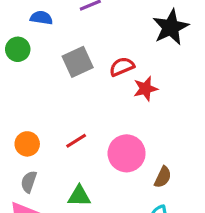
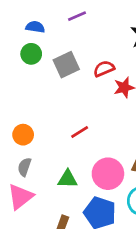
green circle: (18, 49) -> (31, 54), moved
red line: (76, 141) -> (80, 132), moved
pink circle: (127, 153) -> (108, 174), moved

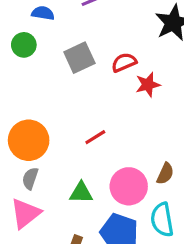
green circle: (31, 54) -> (24, 45), moved
orange circle: (23, 135) -> (29, 140), size x1.6

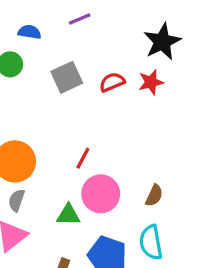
red star: (148, 85) -> (151, 82), moved
red line: (95, 137) -> (83, 158), turned -30
pink circle: (129, 186) -> (101, 194), moved

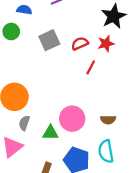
red line: (83, 158) -> (91, 67), moved
brown semicircle: (154, 195) -> (108, 120), turned 64
gray semicircle: (17, 200) -> (24, 123), moved

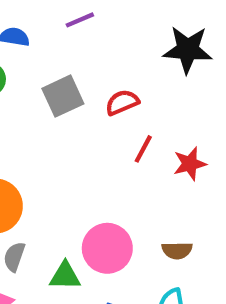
black star: (114, 16) -> (188, 50), turned 30
red star: (106, 43) -> (190, 164), moved

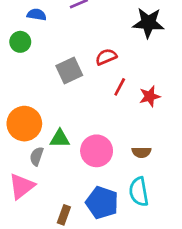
gray square: (63, 96) -> (69, 70), moved
green triangle: (65, 276) -> (60, 139), moved

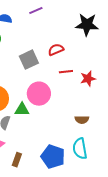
red line: (120, 87) -> (66, 72), turned 56
pink circle: (97, 151) -> (39, 94), moved
brown rectangle: (64, 215) -> (17, 160), moved

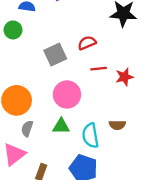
green triangle: (22, 110) -> (61, 126), moved
cyan semicircle: (80, 149) -> (90, 136), moved

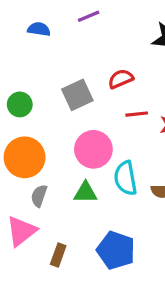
green circle: (13, 30) -> (20, 104), moved
cyan semicircle: (90, 136) -> (125, 178), moved

